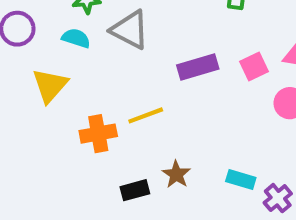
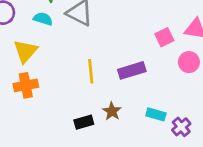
purple rectangle: (198, 67) -> (132, 70), moved
yellow line: (146, 115) -> (91, 71), turned -75
orange cross: (98, 134) -> (26, 85), moved

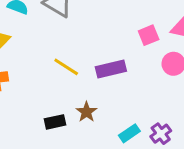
yellow line: (91, 71) -> (66, 67), turned -55
cyan rectangle: (156, 114) -> (129, 133), moved, turned -54

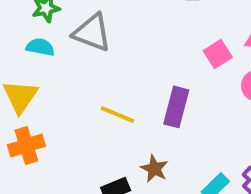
purple rectangle: (111, 69) -> (176, 107), turned -52

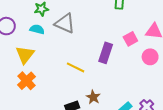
purple rectangle: (176, 107) -> (106, 53), moved
orange cross: (26, 146) -> (26, 81), turned -30

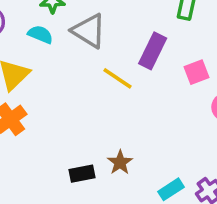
purple rectangle: (106, 53) -> (153, 51), moved
yellow line: (76, 67) -> (118, 78), moved

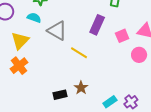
gray triangle: (89, 31) -> (57, 31), moved
yellow line: (118, 78) -> (79, 53), moved

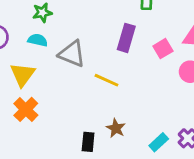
black rectangle: (60, 95) -> (88, 142), turned -64

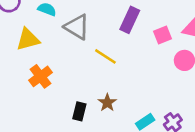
yellow triangle: (23, 75) -> (28, 39), turned 30
orange cross: (26, 109) -> (40, 76), moved

